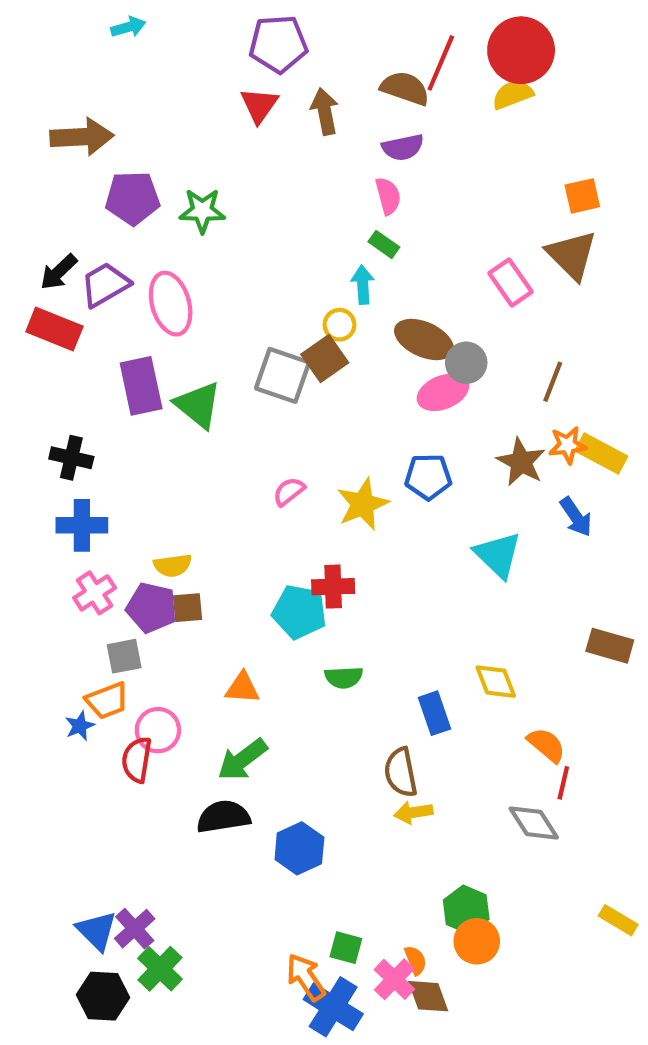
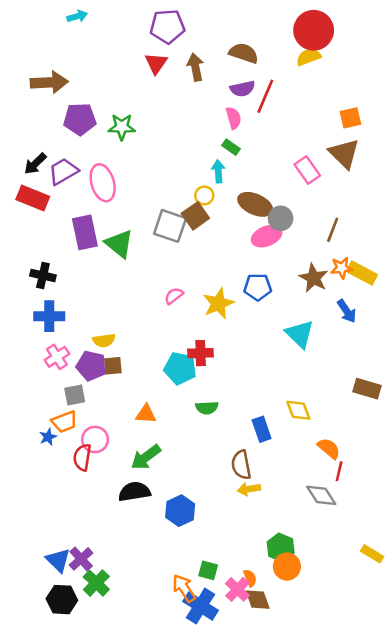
red line: (441, 63) -> (265, 96), moved

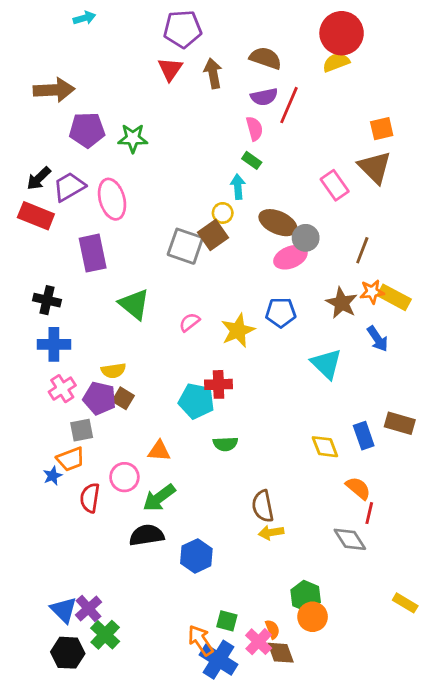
green triangle: (119, 244) -> (134, 304), moved
brown square: (113, 366) -> (123, 398), turned 36
blue rectangle: (262, 429) -> (364, 436), moved
pink circle: (95, 439) -> (124, 477), moved

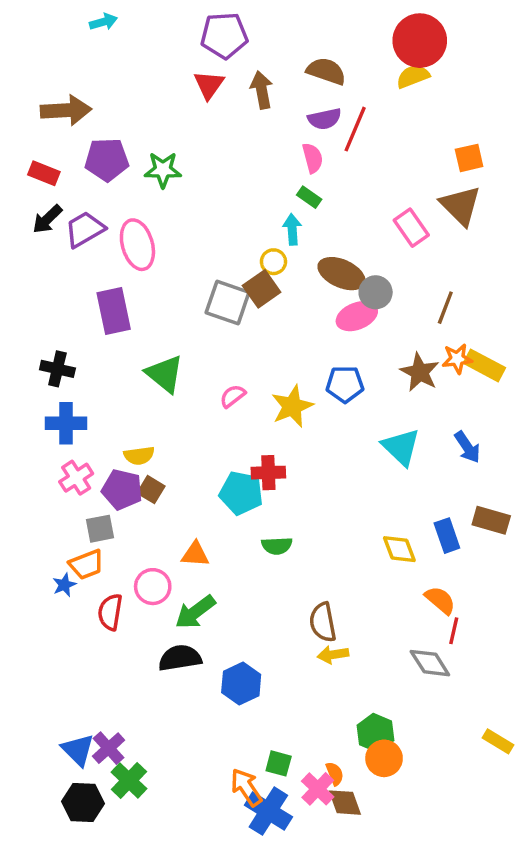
red rectangle: (36, 216) -> (44, 173), moved, size x0.7
blue arrow: (378, 339) -> (467, 447), moved

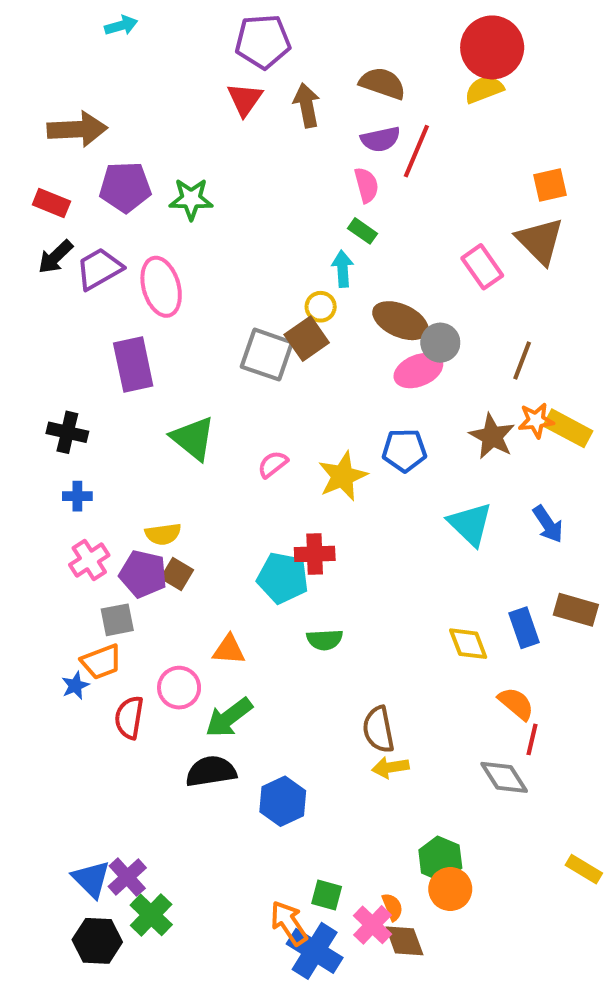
blue cross: (66, 423) -> (77, 496), size x0.6

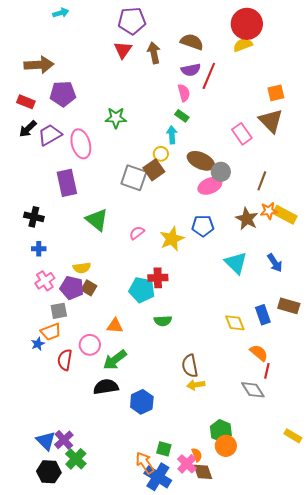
green star: (191, 199) -> (116, 118), moved

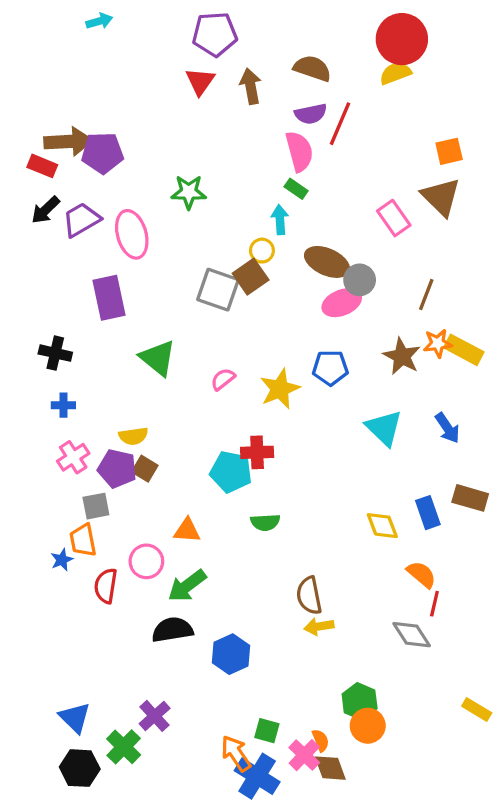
brown arrow: (39, 65) -> (68, 142), moved
pink semicircle: (184, 93) -> (299, 151), size x1.4
orange trapezoid: (51, 332) -> (83, 540), turned 100
purple cross: (64, 440) -> (155, 716), moved

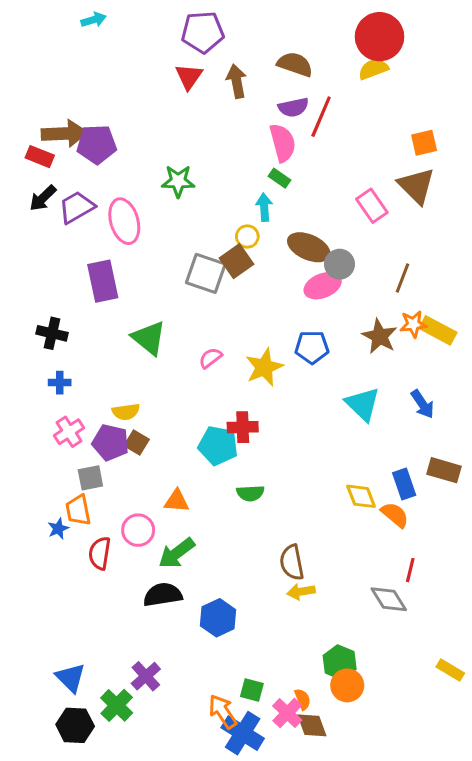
orange semicircle: (421, 574) -> (395, 515), moved

